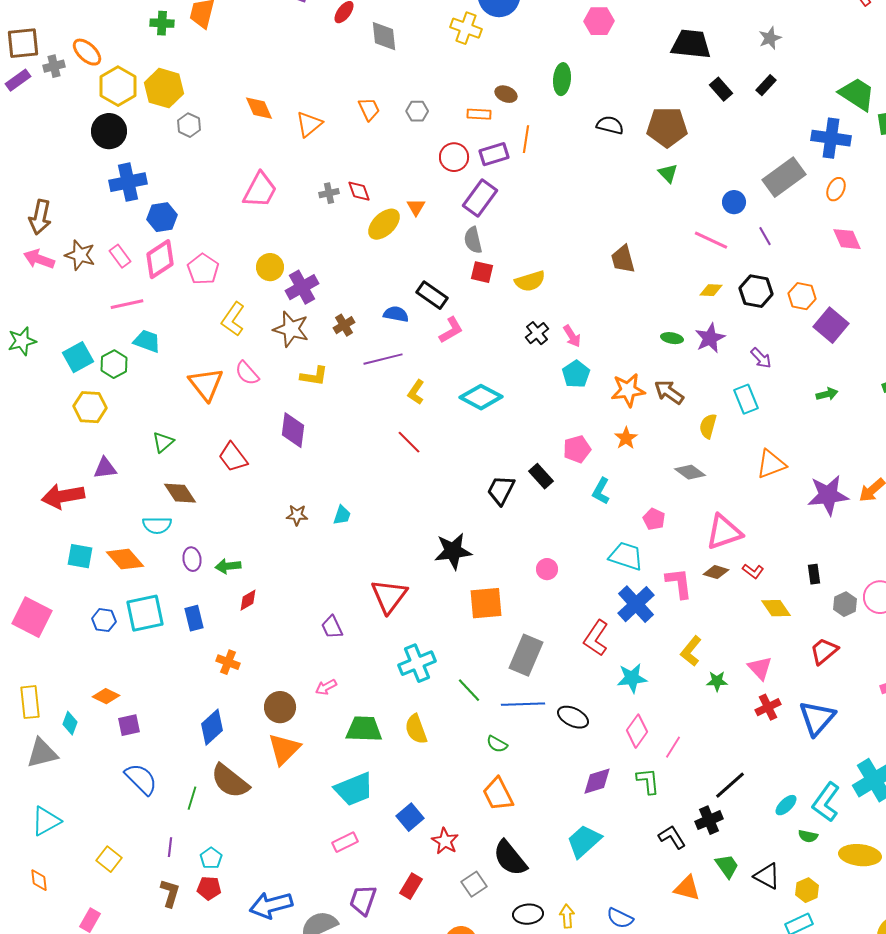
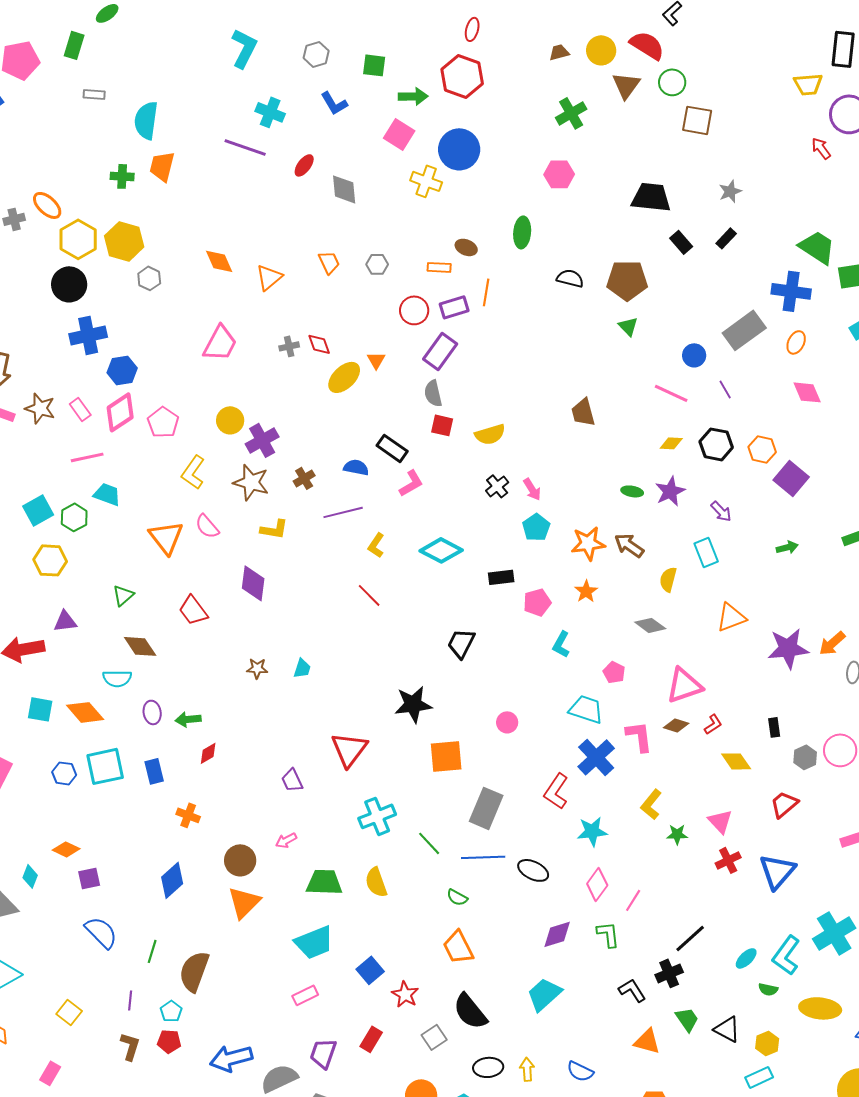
black rectangle: (541, 476) -> (501, 577), moved, turned -55
red L-shape: (753, 571) -> (713, 724), turned -70
brown semicircle: (230, 781) -> (194, 971), moved, turned 72

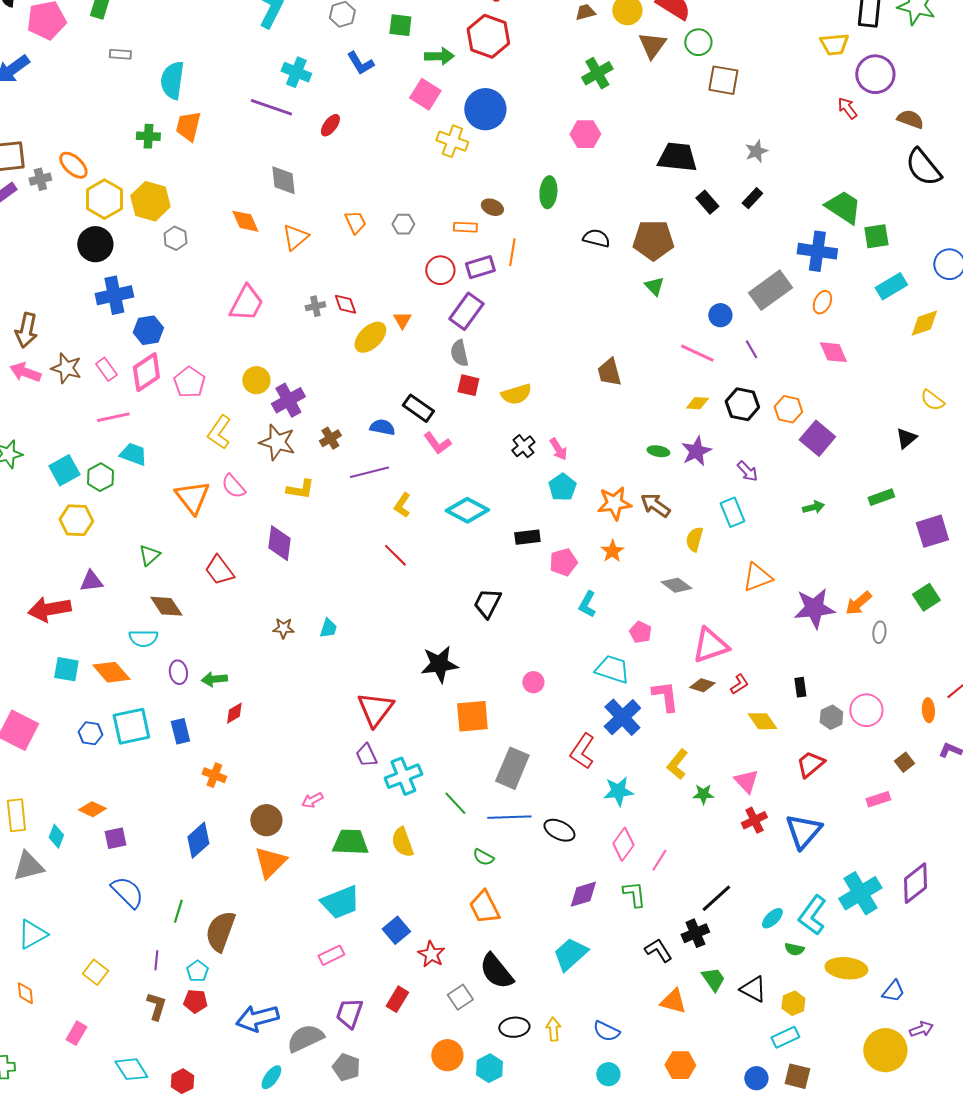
gray diamond: (344, 189) -> (283, 180), moved
pink L-shape: (411, 483) -> (437, 443), turned 84
purple trapezoid: (292, 780) -> (366, 755), moved

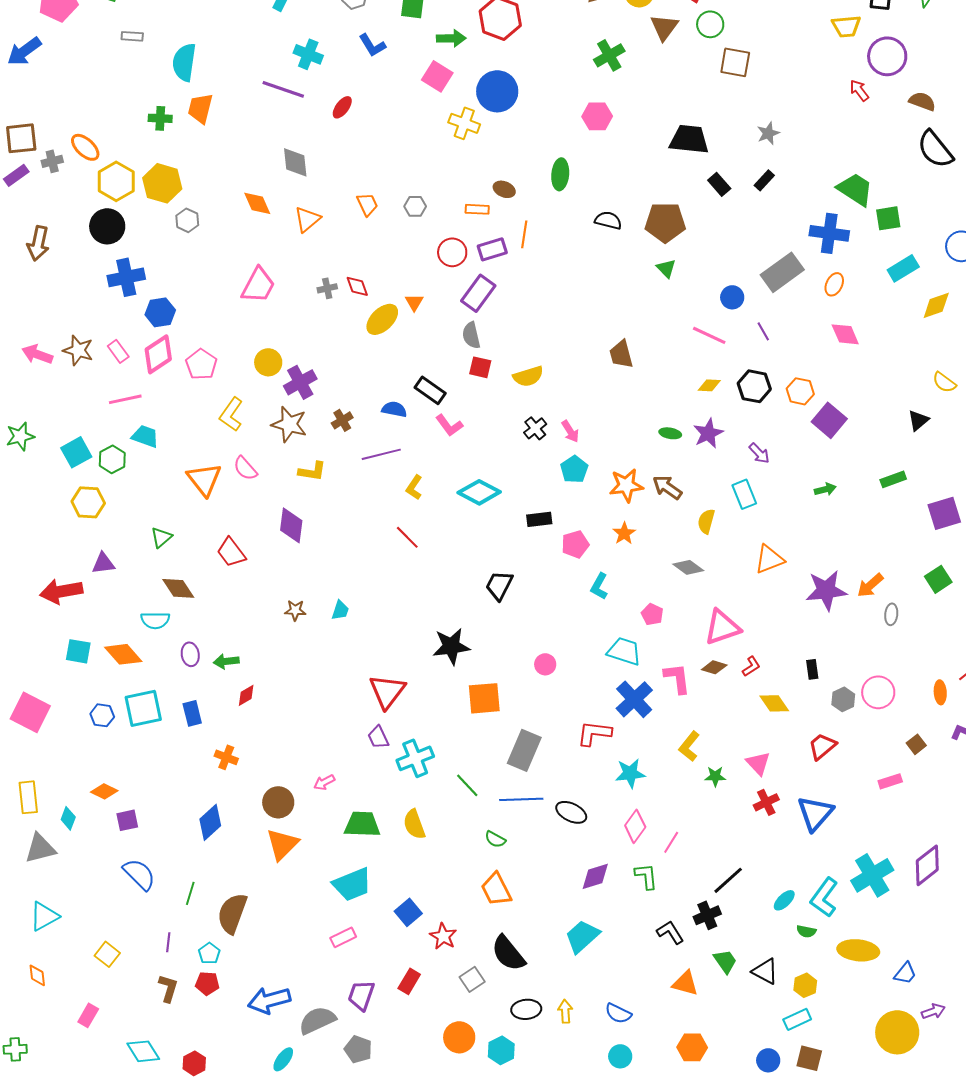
brown arrow: (26, 330) -> (38, 243), moved
red L-shape: (582, 751) -> (594, 733), turned 63

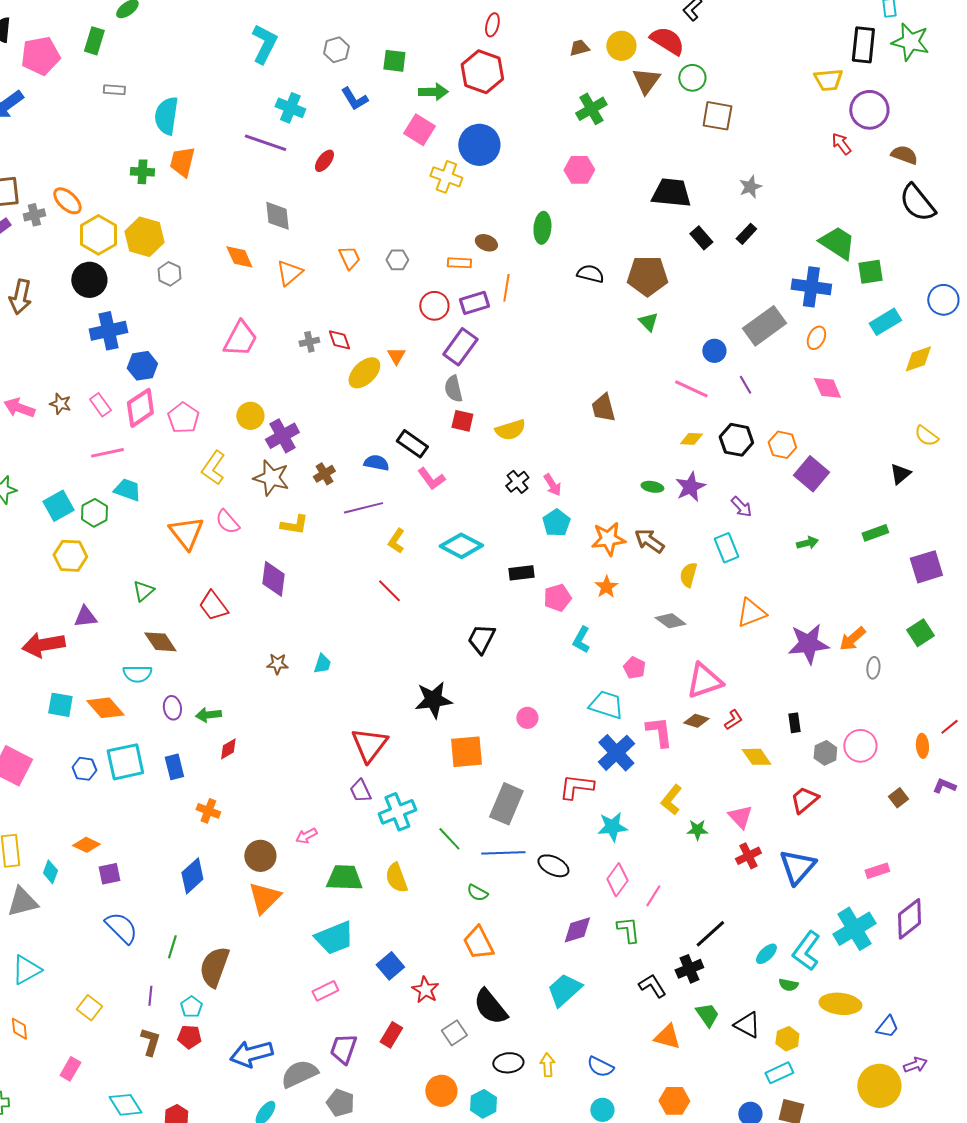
brown star: (78, 350) -> (60, 404), size x0.7
pink rectangle: (890, 781) -> (877, 871), moved

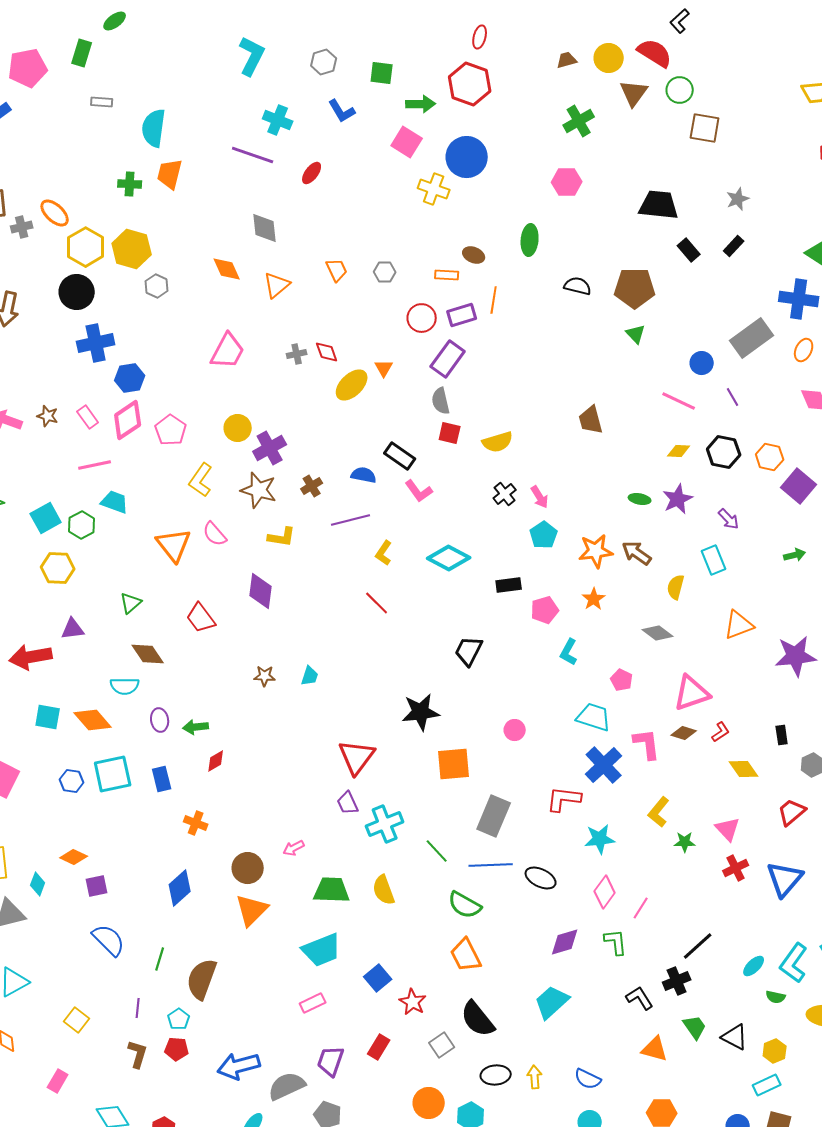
green semicircle: (477, 893) -> (465, 905), size x1.6

